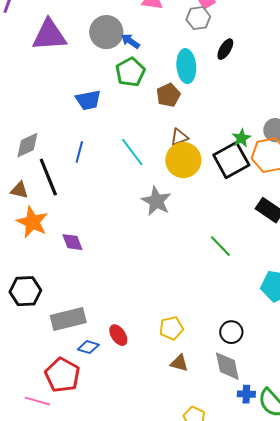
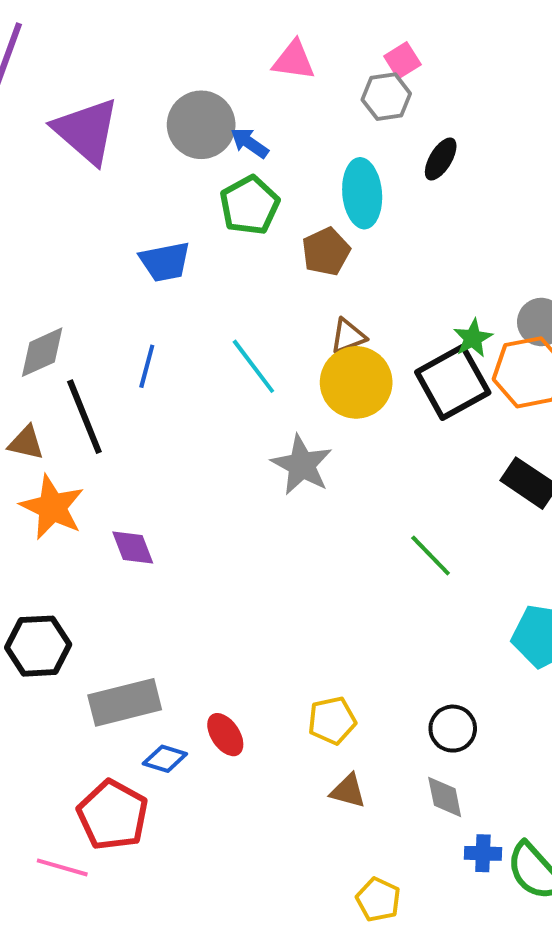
purple triangle: (49, 35) -> (86, 131), turned 45
gray diamond: (227, 366) -> (445, 797), size x0.7

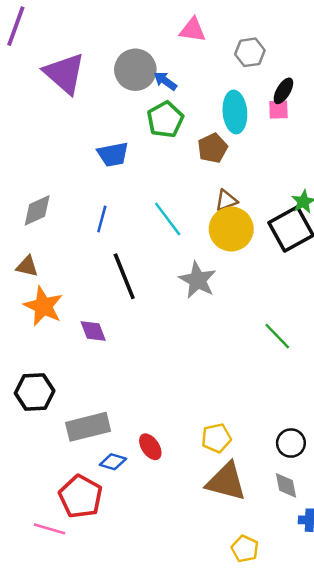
pink square: (402, 60) -> (278, 110), moved, turned 30
black line: (84, 417) -> (124, 276), moved
brown triangle: (348, 791) -> (226, 482), size x1.8

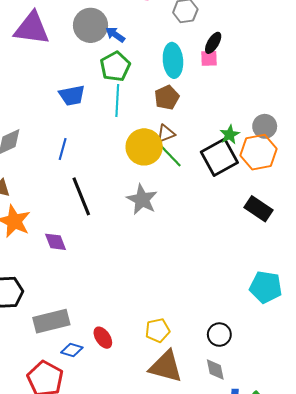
purple triangle: (64, 73) -> (32, 28), turned -33
brown pentagon: (213, 148) -> (167, 97), moved
cyan line: (168, 219) -> (117, 101), moved, turned 40
yellow circle: (231, 229) -> (144, 147), moved
green line: (277, 336) -> (171, 156), moved

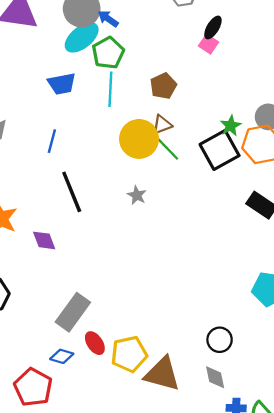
pink square: (209, 58) -> (209, 44), turned 36
cyan ellipse: (173, 60) -> (82, 37), moved, turned 56
gray star: (142, 200) -> (137, 195), size x0.6
gray rectangle: (51, 321) -> (73, 312), moved, turned -40
yellow pentagon: (157, 330) -> (129, 354), moved, size x1.4

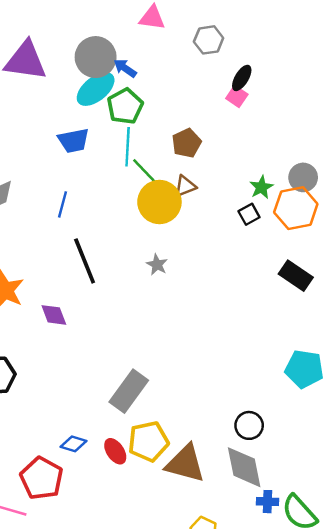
green line: (168, 149) -> (145, 171), moved
black square: (220, 150) -> (249, 214), size x0.5
gray rectangle: (73, 312) -> (129, 391), moved
red ellipse: (95, 343) -> (115, 451), moved
gray diamond: (215, 377) -> (244, 467), size x1.6

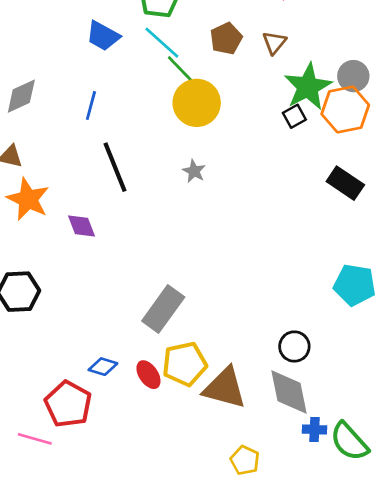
blue trapezoid: (74, 141) -> (103, 36), turned 40
cyan line: (128, 147) -> (162, 43), turned -51
brown triangle: (185, 186) -> (274, 43), moved, turned -30
green star: (261, 187) -> (308, 87), size x1.8

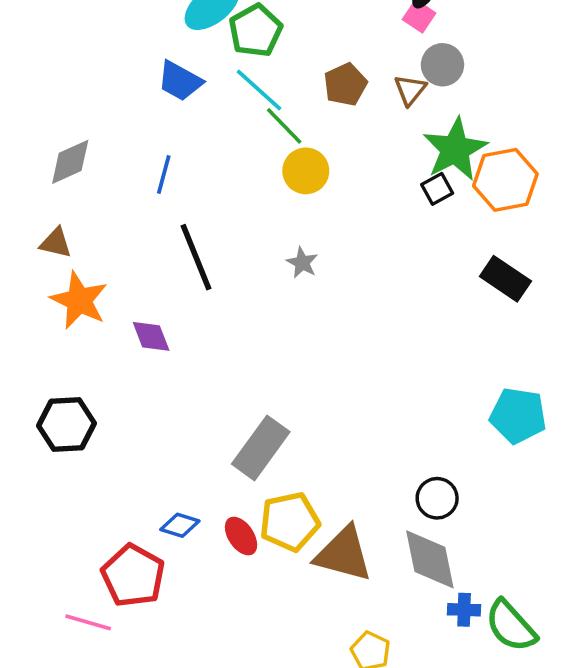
gray circle: (353, 76) -> (442, 65), moved
yellow circle: (197, 103) -> (306, 171), size x0.7

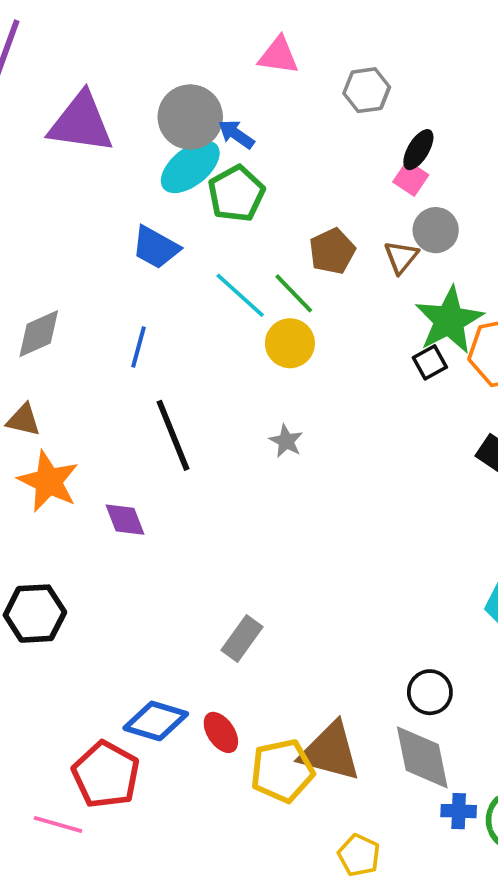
cyan line: (259, 90) -> (240, 295), moved
green line: (284, 126) -> (294, 293), moved
gray rectangle: (261, 448) -> (242, 638), size x0.7
yellow pentagon: (290, 522) -> (282, 771), moved
blue diamond: (180, 525) -> (156, 721), size x1.5

